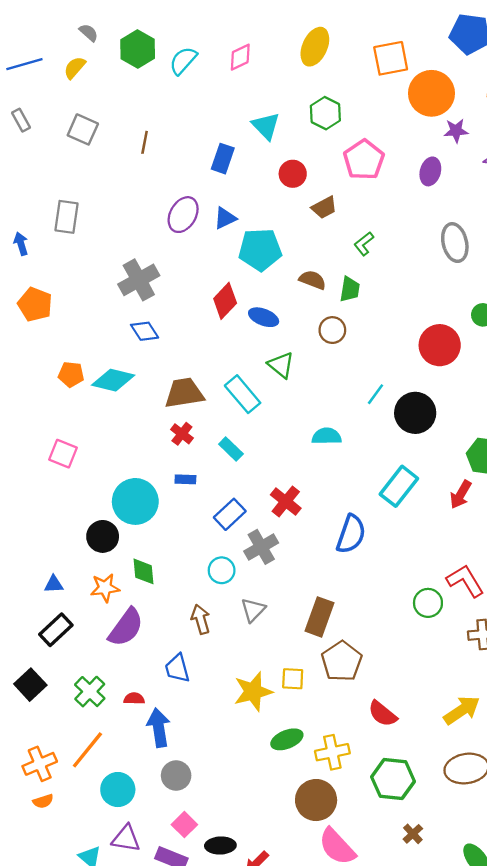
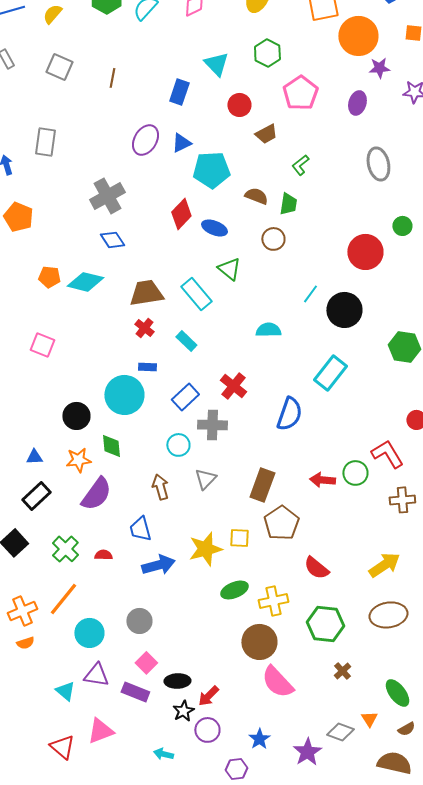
red arrow: (461, 494) -> (322, 480), moved, turned 65
cyan circle: (135, 501) -> (124, 395), moved
gray cross: (261, 547) -> (212, 425), turned 32
blue arrow: (159, 728) -> (158, 565), moved, turned 84

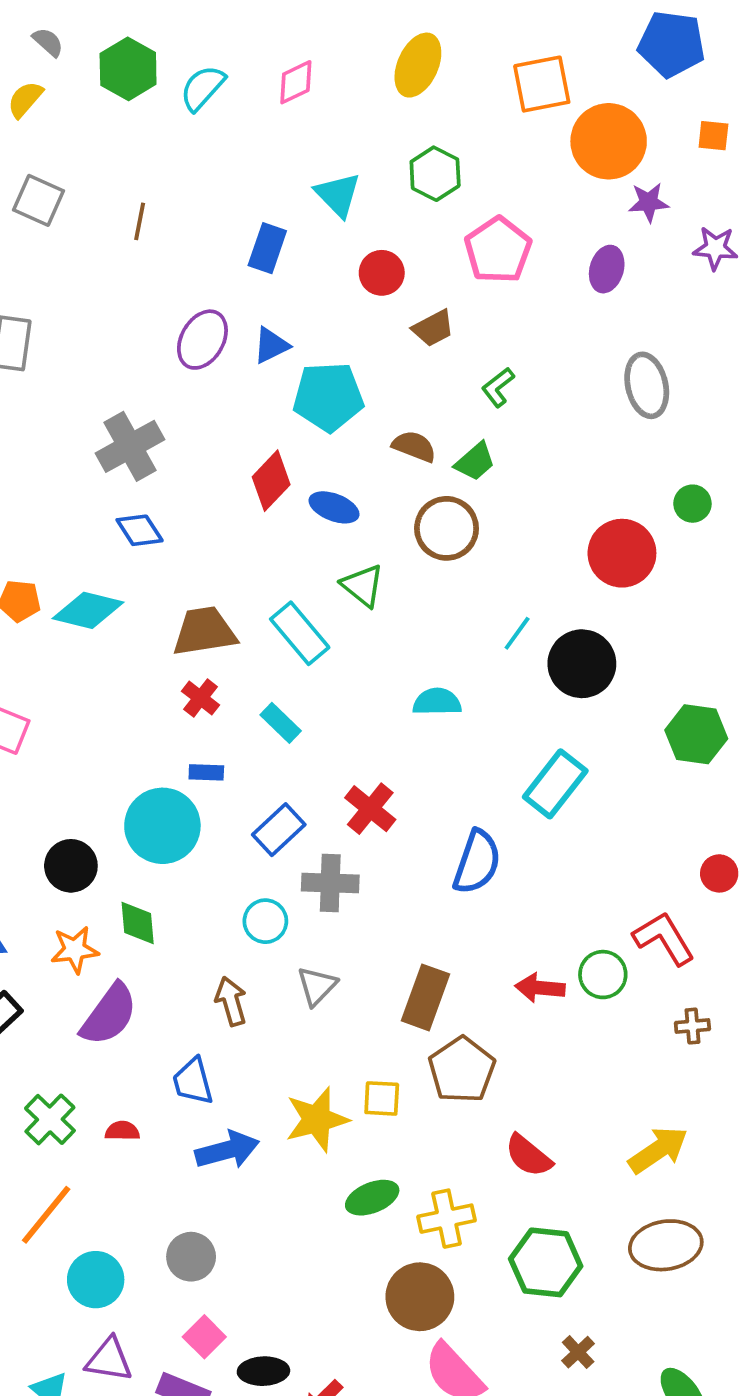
green trapezoid: (288, 204) -> (475, 462), turned 40
brown circle: (273, 239) -> (447, 528), size x1.4
brown cross: (402, 500) -> (692, 1026), size x0.7

